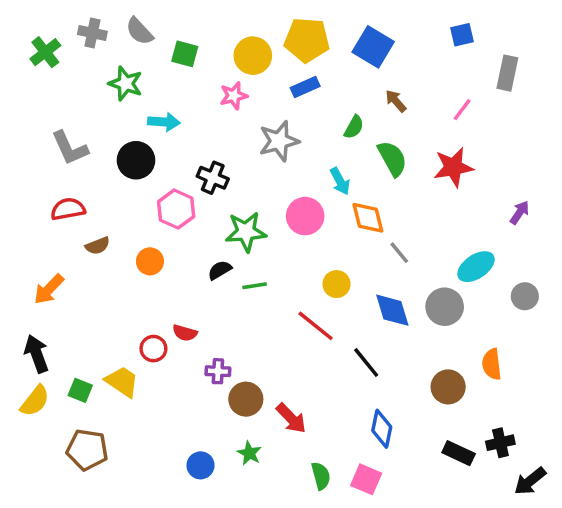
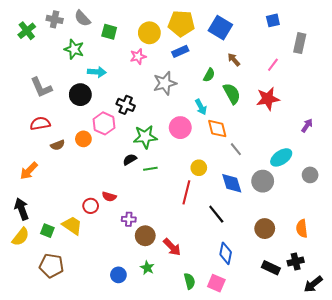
orange circle: (150, 261) -> (83, 139), moved
red line: (316, 326) -> (186, 192), turned 65
orange semicircle: (492, 364) -> (302, 229), moved

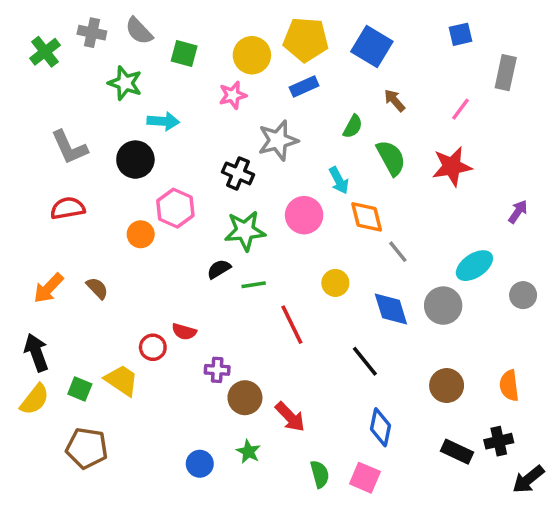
black cross: (126, 105) -> (238, 173), moved
brown semicircle: (58, 145) -> (97, 288), moved, turned -112
red line: (186, 192) -> (292, 325), moved, turned -40

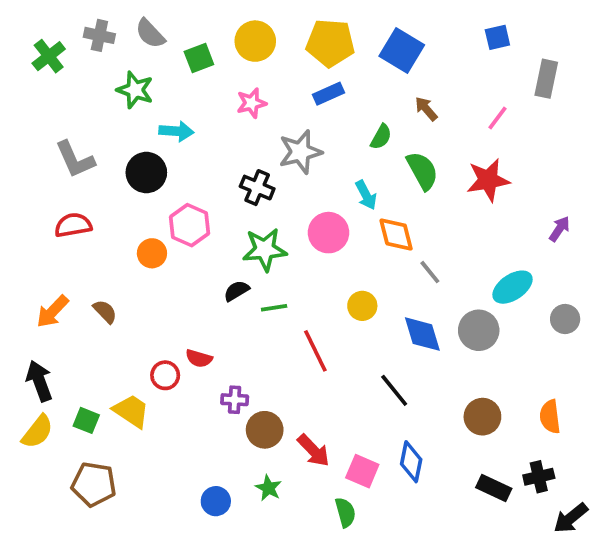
green square: (184, 53) -> (199, 58), turned -36
yellow circle: (252, 55) -> (255, 41), moved
pink square: (365, 478) -> (362, 471), moved

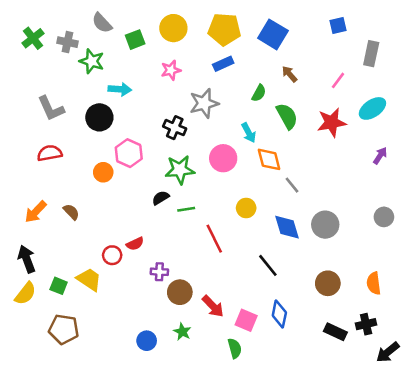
gray cross: (99, 35) -> (67, 42), moved
cyan ellipse: (513, 287) -> (372, 108), moved
red semicircle: (199, 358) -> (135, 244), turned -42

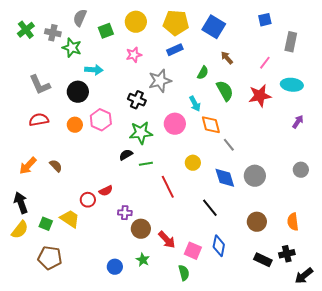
gray semicircle: (102, 23) -> (80, 18), turned 66
cyan ellipse: (372, 108) -> (292, 85), turned 40
orange circle: (103, 172) -> (75, 125), moved

